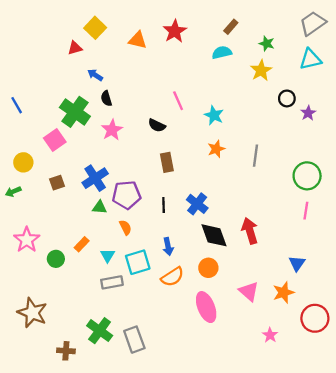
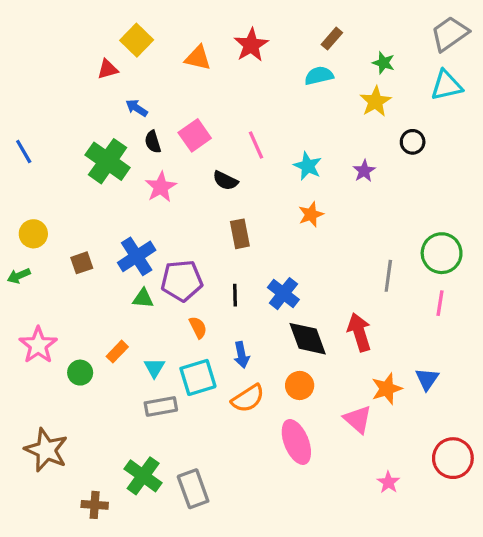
purple star: (308, 113) -> (364, 171), moved
pink square: (55, 140) -> (195, 135), moved
gray line: (255, 156) -> (388, 276), moved
orange semicircle: (125, 227) -> (198, 327), moved
orange star: (284, 292) -> (387, 389), moved

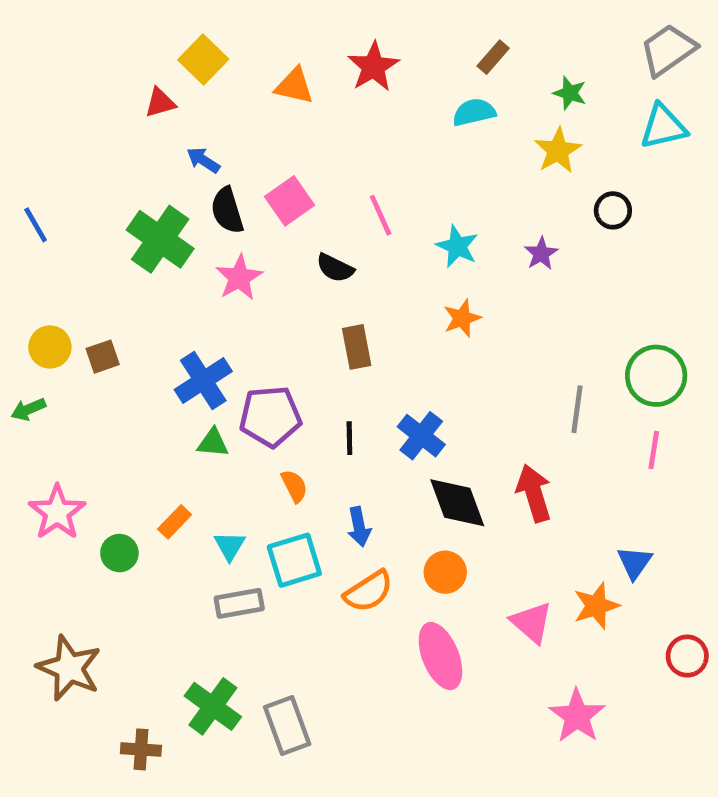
black semicircle: (153, 142) -> (227, 210), size x1.4
brown square: (82, 263) -> (103, 357), moved
orange star: (387, 389) -> (596, 606), moved
red circle: (453, 458) -> (687, 656), moved, size x0.7
pink star: (388, 482) -> (577, 716), size x1.6

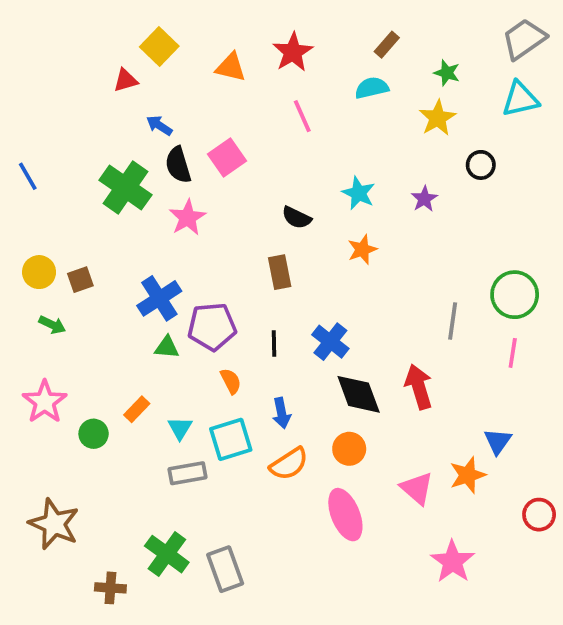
pink line: (381, 215) -> (302, 116), moved
black semicircle: (335, 268) -> (297, 218), moved
green arrow: (28, 409) -> (52, 325), moved, turned -132

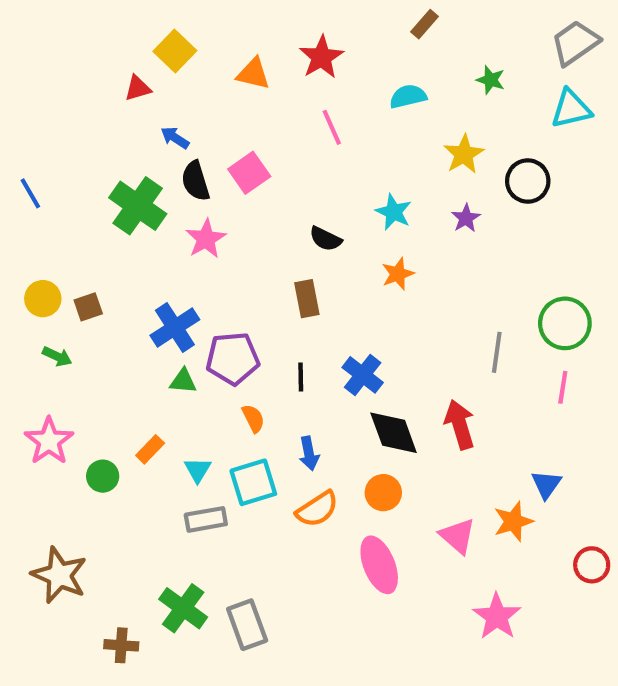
brown rectangle: (387, 45) -> (425, 24), moved
yellow star: (438, 118) -> (464, 154), moved
black circle: (481, 165) -> (528, 181), size x1.4

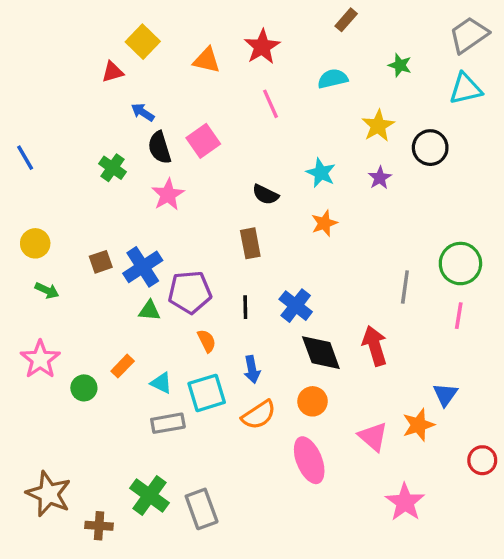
green cross: (138, 206) -> (112, 168), size x0.6
brown square: (88, 307) -> (101, 262), moved
cyan triangle: (198, 470) -> (161, 383), turned -35
brown star: (59, 575) -> (49, 494), moved

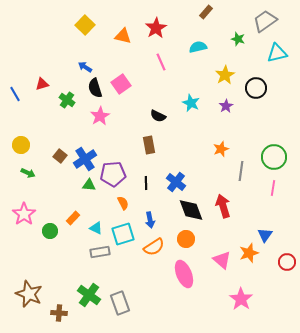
gray trapezoid: (469, 35) -> (265, 21), moved
red triangle: (112, 72) -> (42, 84), moved
orange star: (324, 223) -> (221, 149), moved
brown square: (101, 262) -> (60, 156), turned -32
red circle: (482, 460) -> (287, 262), moved

